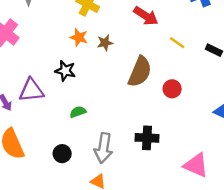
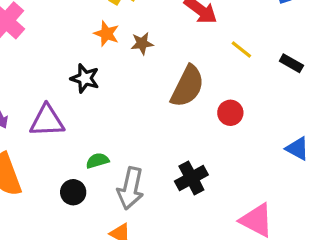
purple triangle: (31, 90) -> (47, 121), moved
green semicircle: (78, 112) -> (97, 161), moved
black cross: (147, 138) -> (191, 178), turned -35

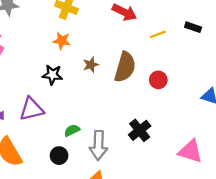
brown star: (142, 43) -> (91, 65), moved
yellow line: (241, 50) -> (158, 34), turned -49
black rectangle: (291, 63) -> (193, 27), moved

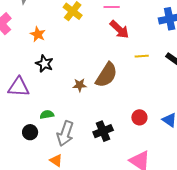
orange star: (62, 41) -> (38, 34), moved
brown star: (91, 65) -> (80, 85), moved
red circle: (158, 80) -> (139, 117), moved

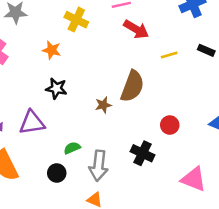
orange star: (38, 34) -> (52, 50), moved
red circle: (139, 117) -> (170, 125), moved
black cross: (103, 131) -> (142, 153), turned -30

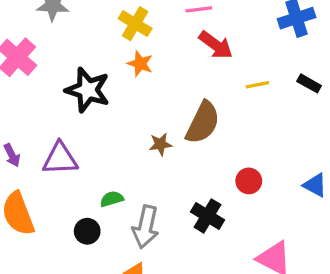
orange star: (52, 50) -> (140, 64), moved
black star: (56, 88) -> (88, 90), moved, size x1.5

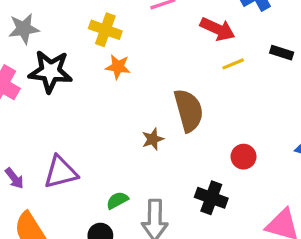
red arrow: (216, 45) -> (218, 29), moved
black star: (88, 90) -> (50, 71), moved
brown semicircle: (203, 123) -> (189, 110), turned -30

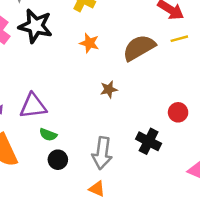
orange star: (118, 67) -> (89, 43), moved
brown semicircle: (189, 110) -> (139, 48), moved, turned -112
green semicircle: (117, 200) -> (48, 135), moved, turned -138

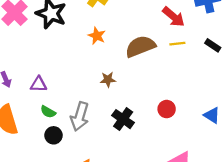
purple triangle: (33, 106) -> (39, 84), size x0.7
black cross: (149, 141) -> (123, 119), moved
gray arrow: (102, 153) -> (80, 116), moved

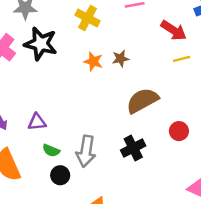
brown semicircle: (140, 46) -> (142, 101), moved
brown star: (108, 79) -> (121, 59), moved
black cross: (123, 119) -> (133, 148), turned 35

